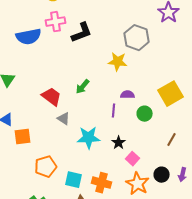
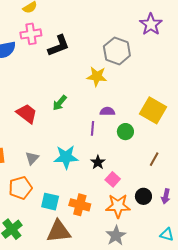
yellow square: (171, 94) -> (153, 110), turned -30
gray triangle: (64, 119) -> (32, 158), moved, turned 40
orange star: (138, 184) -> (118, 206), turned -30

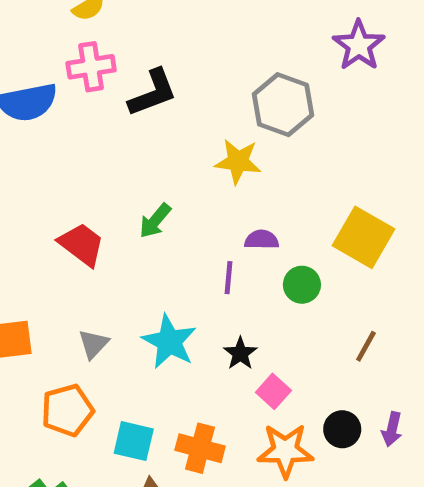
cyan star: (66, 157) -> (169, 342), turned 30

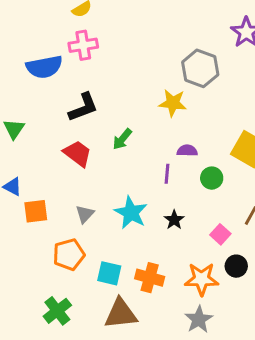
black L-shape: (153, 93) -> (83, 107), moved
pink square: (273, 391) -> (220, 234), moved

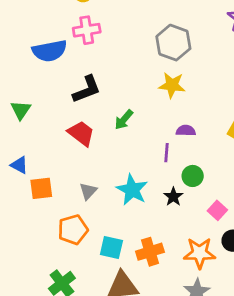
gray hexagon: (200, 68) -> (173, 43), moved
green circle: (212, 178) -> (193, 176), moved
orange cross: (150, 278) -> (150, 252), turned -32

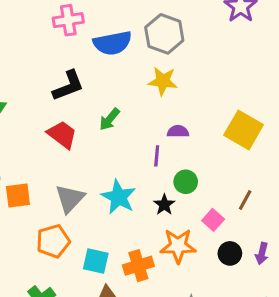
blue semicircle: (50, 51) -> (112, 43), moved
gray triangle: (88, 191) -> (70, 199), size x1.5
orange star: (199, 253) -> (178, 246), moved

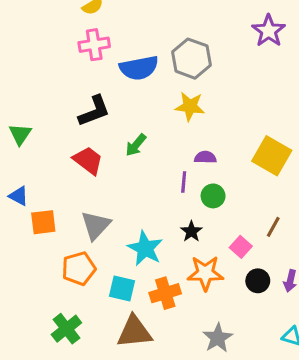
green circle: (186, 182) -> (213, 196), moved
cyan star: (119, 197) -> (145, 248), moved

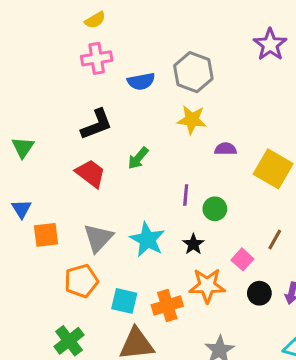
blue semicircle: (139, 68) -> (141, 81), size x0.7
purple semicircle: (205, 157) -> (226, 149), moved
blue triangle: (19, 196) -> (21, 209), turned 30
cyan star: (145, 248) -> (147, 239), moved

